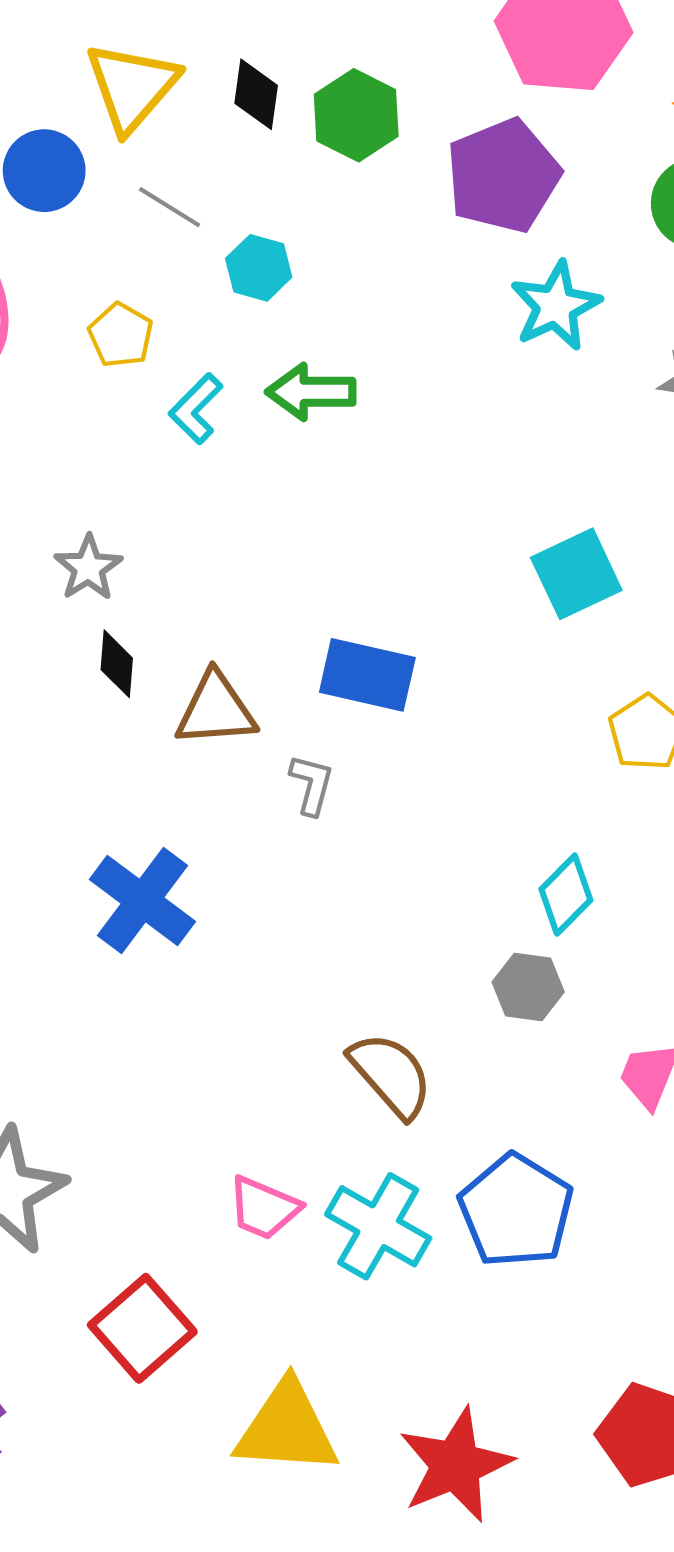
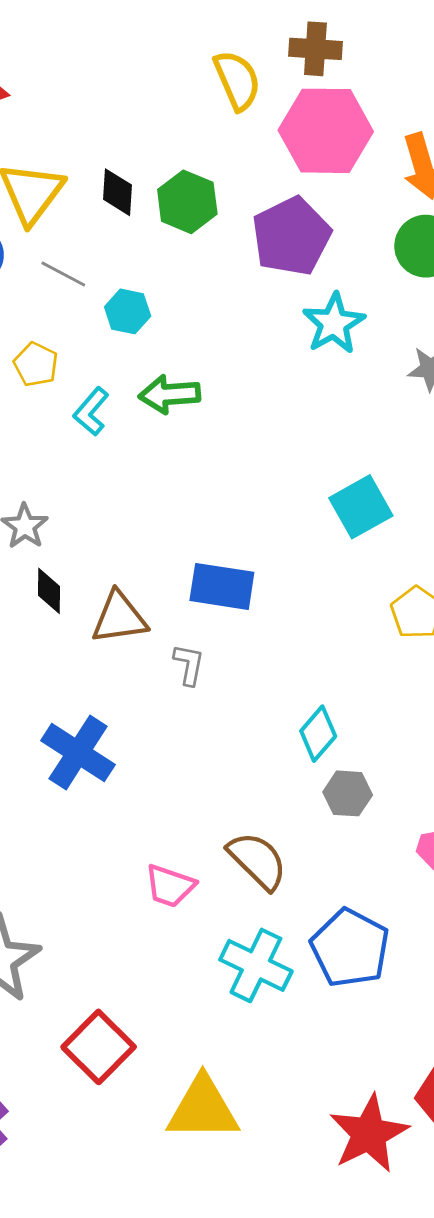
cyan diamond: (566, 895) -> (318, 734), moved
pink trapezoid: (264, 1208) -> (170, 886), moved
red star: (456, 1465) -> (369, 1134), moved

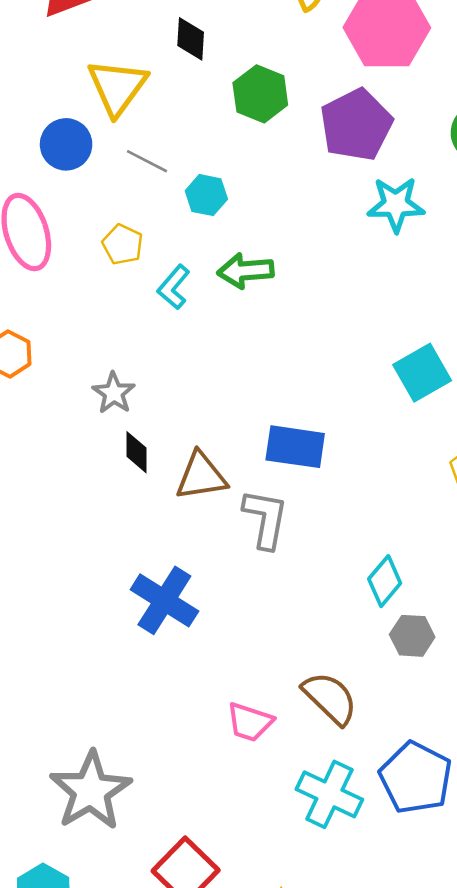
black diamond: (117, 192) -> (191, 39), moved
cyan star: (334, 323) -> (396, 204), turned 30
gray L-shape: (189, 665) -> (265, 519), size x1.6

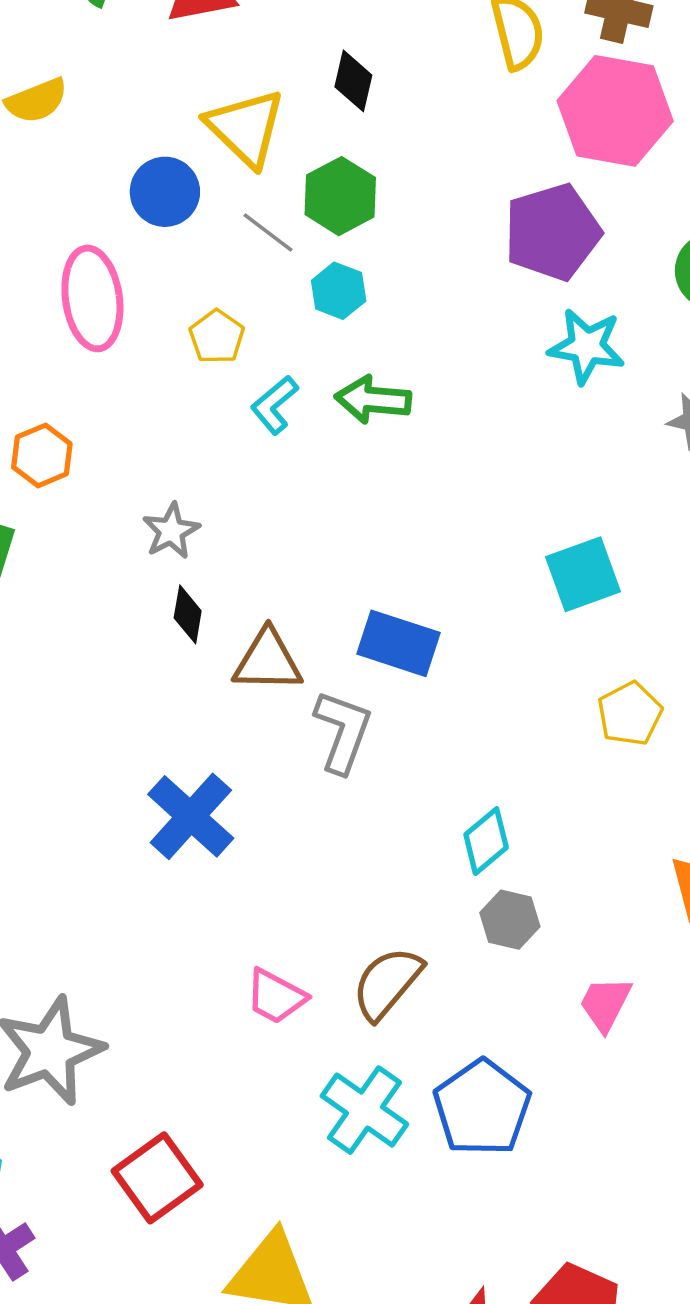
yellow triangle: (117, 87) -> (246, 128), turned -32
green hexagon: (260, 94) -> (340, 196), moved
brown semicircle: (330, 698) -> (387, 983), turned -104

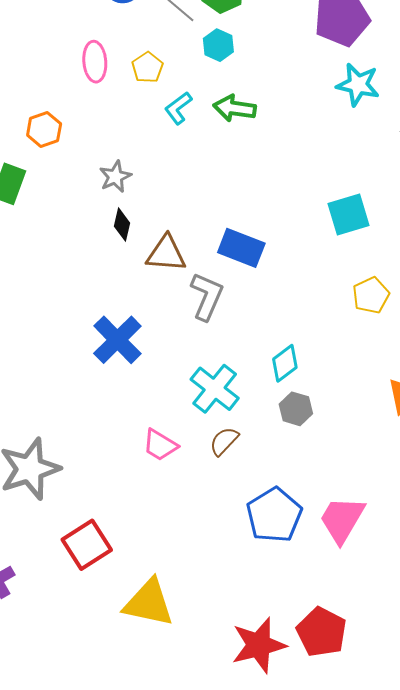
pink ellipse: (92, 298) -> (95, 62), moved, size x0.7
brown semicircle: (387, 983) -> (224, 441), size x0.7
pink trapezoid: (605, 1004) -> (342, 520), moved, size x1.5
cyan cross: (364, 1110) -> (215, 389), moved

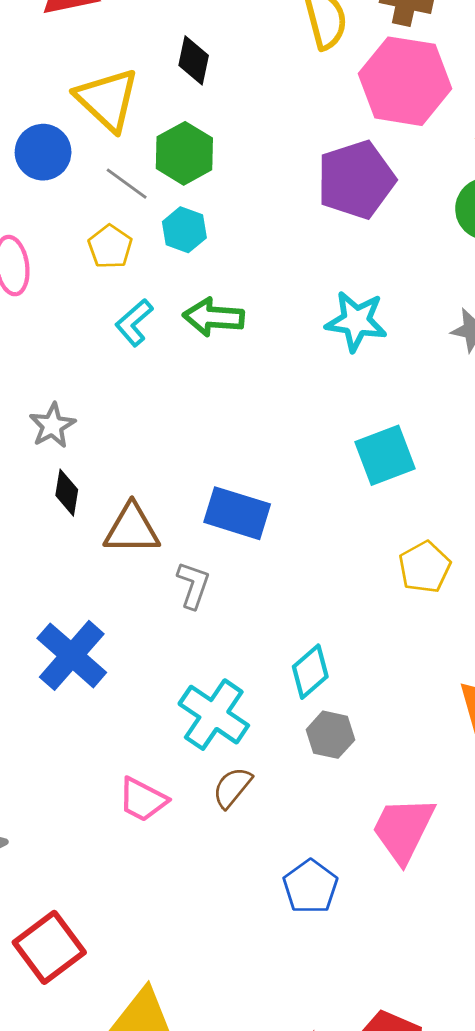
yellow pentagon: (147, 67) -> (110, 247), moved
cyan star: (358, 85) -> (356, 321), moved
gray L-shape: (207, 296) -> (193, 585), size x0.7
blue pentagon: (274, 515) -> (310, 887), size x0.7
pink trapezoid: (342, 520) -> (403, 829), moved

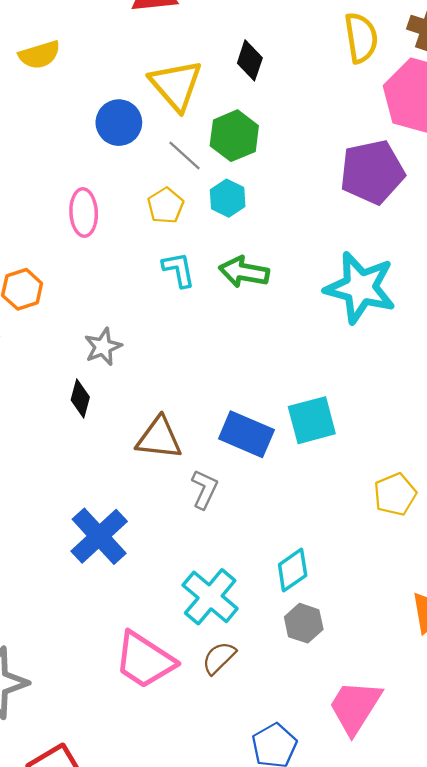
cyan star: (356, 321) -> (360, 288), size x1.4
cyan L-shape: (134, 323) -> (179, 270), turned 114
cyan square: (385, 455) -> (312, 420), moved
black diamond: (67, 493) -> (80, 399), moved
pink trapezoid: (143, 800) -> (145, 660), size x1.5

